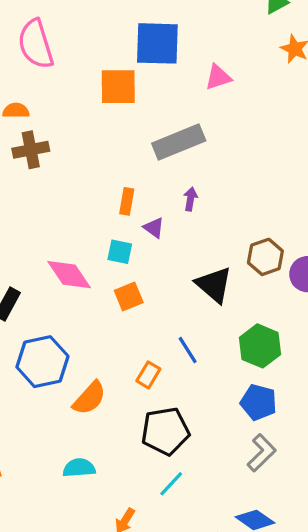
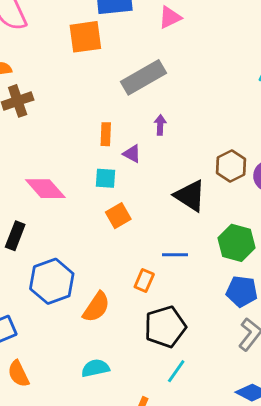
pink diamond: (69, 275) -> (45, 189), moved
blue line: (188, 350) -> (175, 255), turned -50

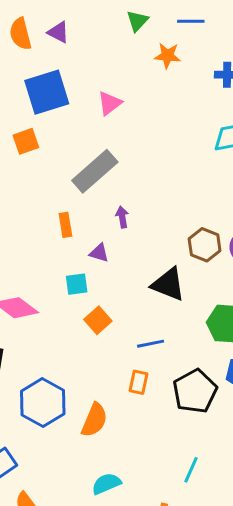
orange square: (85, 37) -> (26, 141), size x0.7
orange rectangle: (106, 134) -> (65, 225), moved
blue line: (175, 255) -> (151, 344), moved
black pentagon: (165, 327) -> (195, 391), moved

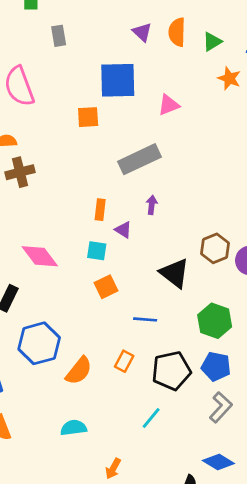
orange semicircle: (20, 34) -> (177, 32), moved
orange rectangle: (65, 225) -> (100, 210), moved
orange rectangle: (139, 382) -> (124, 361), moved
cyan line: (191, 470) -> (151, 418), moved

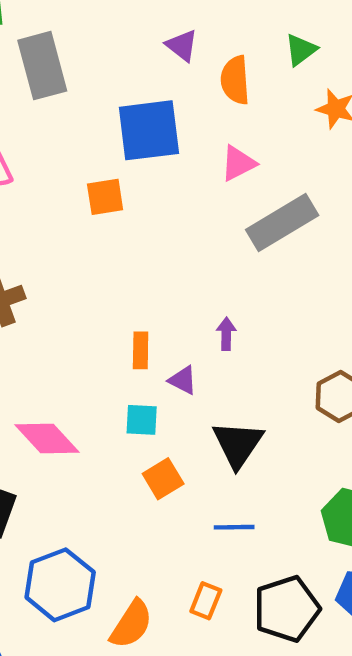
orange semicircle: (177, 32) -> (235, 80), moved
gray rectangle: (59, 36) -> (42, 66), size x1.8
gray rectangle: (140, 159) -> (282, 222), moved
black triangle: (175, 273) -> (238, 444), moved, turned 32

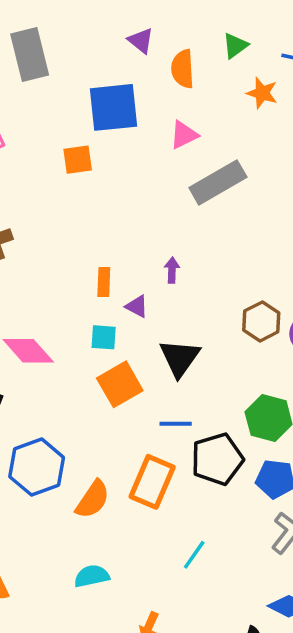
orange square: (163, 479) -> (120, 384), size x1.4
orange rectangle: (206, 601) -> (152, 482), size x1.8
black pentagon: (287, 609) -> (217, 459), moved

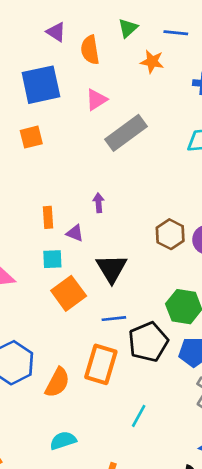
orange square: (78, 160) -> (31, 137), moved

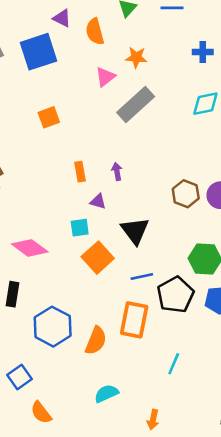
orange star: (152, 62) -> (136, 57), moved
blue square: (41, 85) -> (39, 52), moved
orange rectangle: (48, 217) -> (80, 172), moved

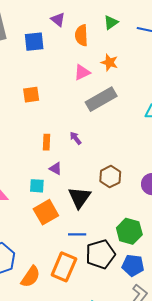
blue square: (39, 52) -> (34, 42), size x0.7
purple arrow: (117, 171) -> (76, 138), moved, turned -40
brown hexagon: (186, 194) -> (110, 177), moved

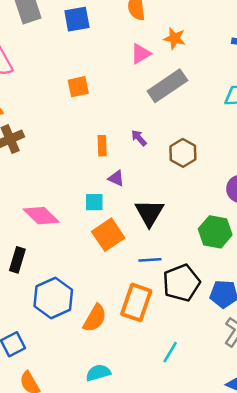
brown hexagon: (110, 177) -> (183, 153), moved
green hexagon: (129, 231) -> (215, 232), moved

